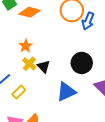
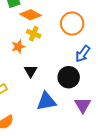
blue arrow: (88, 21) -> (83, 54), moved
yellow cross: (29, 64) -> (34, 34), moved, turned -32

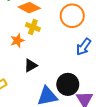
black triangle: (31, 71) -> (31, 65), turned 32
black circle: (69, 77) -> (68, 84), moved

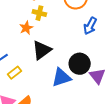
black triangle: (31, 65) -> (42, 50), size x1.5

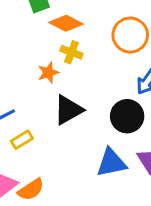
black circle: (80, 64) -> (127, 116), moved
blue triangle: (61, 77) -> (111, 163), moved

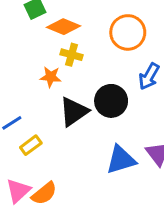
orange star: (48, 73) -> (51, 77), turned 30
black circle: (127, 116) -> (111, 101), moved

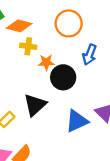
orange star: (51, 77) -> (46, 62), moved
black triangle: (74, 112) -> (35, 105), moved

